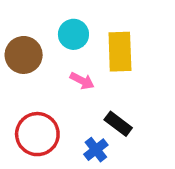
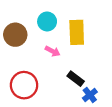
blue cross: (96, 150) -> (90, 95), moved

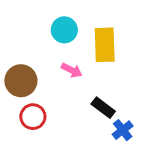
brown circle: (15, 35) -> (21, 81), moved
red circle: (24, 85) -> (33, 117), size x0.7

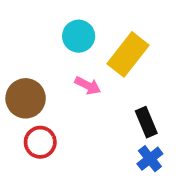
yellow rectangle: (105, 45) -> (128, 54), turned 40
black rectangle: (103, 108) -> (146, 122), moved, turned 30

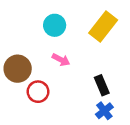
yellow rectangle: (128, 54) -> (103, 27), moved
red circle: (40, 142) -> (38, 92), moved

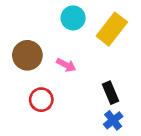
cyan circle: (55, 25) -> (73, 18), moved
brown circle: (18, 69) -> (27, 55), moved

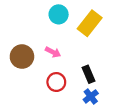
brown circle: (27, 55) -> (22, 57), moved
red circle: (41, 100) -> (56, 82), moved

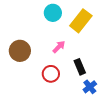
pink arrow: (53, 52) -> (59, 47), moved, turned -72
blue cross: (91, 96) -> (90, 87), moved

